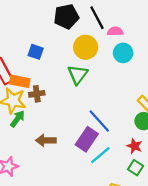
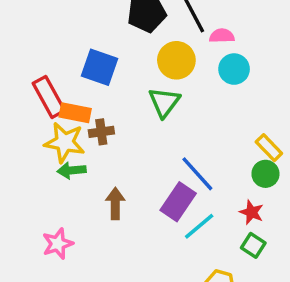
blue square: (36, 52) -> (100, 67), size x1.5
green arrow: (17, 119) -> (72, 170), turned -132
brown arrow: (46, 140) -> (115, 204), turned 90

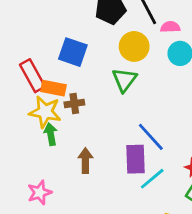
green arrow: (72, 170) -> (51, 134), turned 85
purple rectangle: (178, 202) -> (136, 159), turned -36

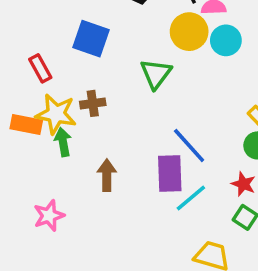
yellow circle: (134, 46) -> (189, 32), moved
red rectangle: (33, 76) -> (40, 68), size x0.7
orange rectangle: (53, 88) -> (26, 124), moved

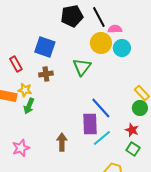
brown cross: (93, 103) -> (46, 74), moved
yellow star: (56, 114) -> (25, 90), size x0.6
green arrow: (63, 142) -> (29, 106), turned -147
brown arrow: (107, 175) -> (62, 142), moved

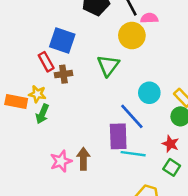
cyan circle: (122, 48) -> (149, 93), moved
red rectangle: (16, 64) -> (46, 62), moved
cyan line: (102, 138) -> (133, 154), turned 48
pink star: (21, 148) -> (61, 161), moved

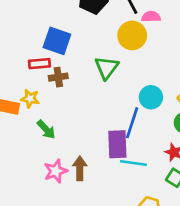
red rectangle: (46, 62) -> (39, 64), turned -66
green arrow: (42, 114) -> (46, 129), moved, turned -66
blue line: (132, 116) -> (132, 123), turned 60

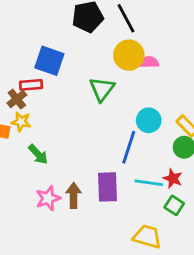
pink semicircle: (151, 17) -> (149, 62), moved
brown cross: (58, 77) -> (17, 99), moved, turned -30
purple rectangle: (117, 144) -> (108, 187), moved
cyan line: (133, 163) -> (149, 183), moved

